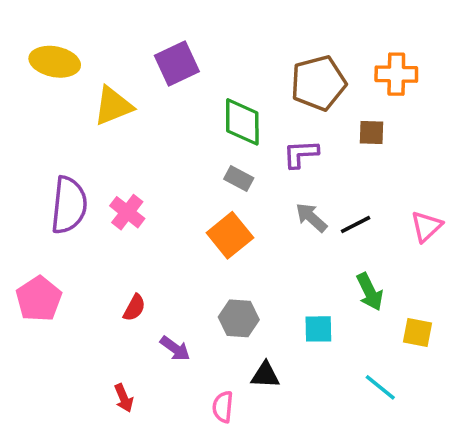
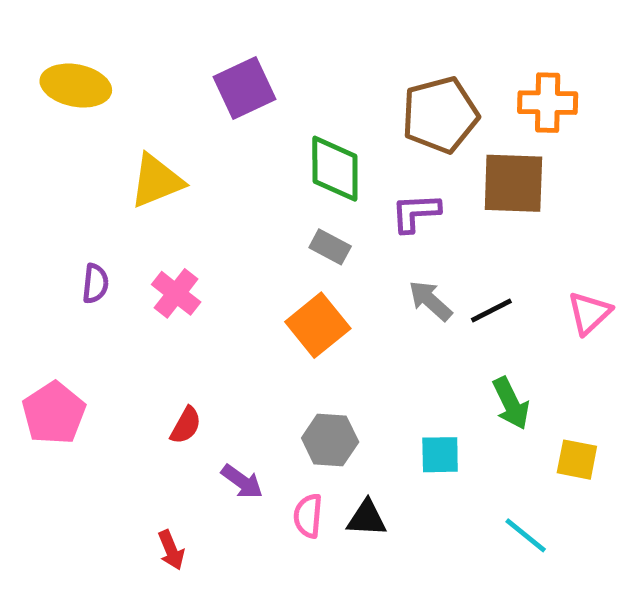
yellow triangle: (113, 106) -> (156, 181), moved
brown square: (371, 133) -> (513, 183), size x1.8
purple semicircle: (69, 205) -> (95, 284), size x0.5
pink semicircle: (223, 407) -> (308, 516), moved

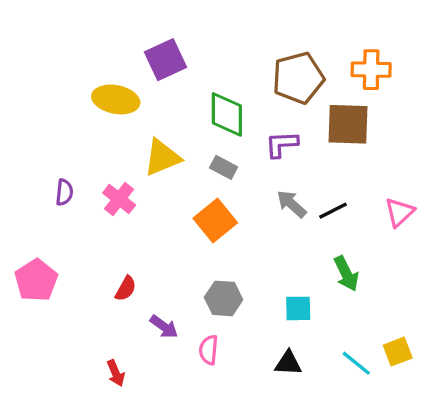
yellow ellipse: (76, 86) -> (116, 99), moved
yellow triangle: (156, 181) -> (162, 158), moved
yellow square: (577, 460) -> (398, 352), moved, turned -32
black triangle: (367, 518) -> (288, 363), moved

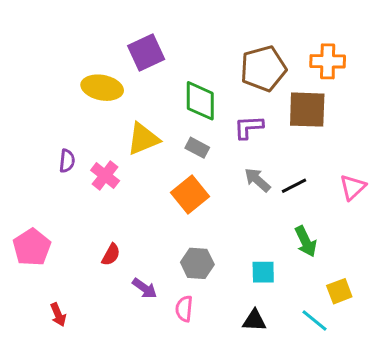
purple semicircle: (64, 192) -> (67, 161), moved
yellow square: (398, 352) -> (339, 291), moved
red arrow: (116, 373) -> (58, 315), moved

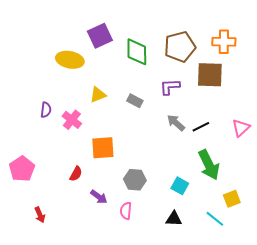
green diamond: (200, 101) -> (137, 52), moved
yellow triangle: (143, 139) -> (98, 95), size x0.7
orange square: (190, 195) -> (103, 148), moved, turned 35
green arrow: (306, 241) -> (209, 165), size x1.4
cyan square: (263, 272) -> (180, 186), turned 30

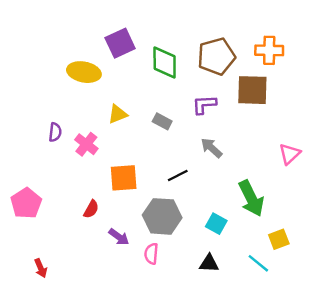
black line: (201, 127) -> (178, 175), moved
gray hexagon: (135, 180) -> (162, 216), size x1.4
red arrow: (40, 215) -> (41, 268), moved

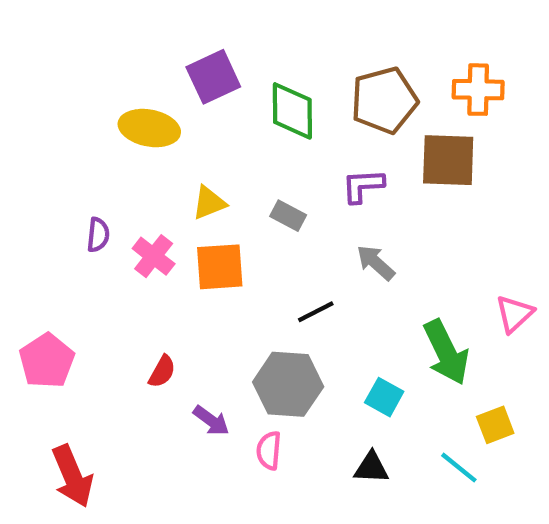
pink triangle: (290, 154) -> (514, 314), moved
orange square: (124, 178) -> (220, 267), moved
red arrow: (41, 268) -> (72, 476), size x1.8

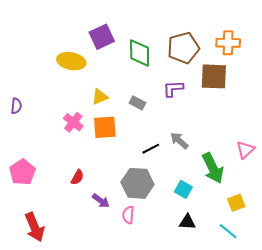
purple semicircle: (98, 235) -> (16, 106), moved
gray arrow: (376, 263) -> (179, 141), moved
black triangle: (371, 468) -> (187, 222), moved
cyan line: (459, 468) -> (228, 231), moved

